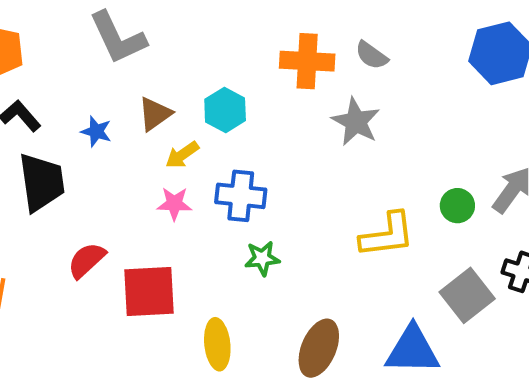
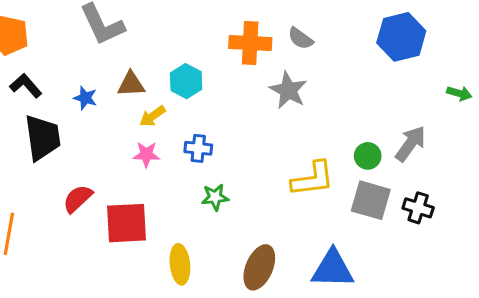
brown triangle: (155, 114) -> (131, 84), turned 32
blue cross: (241, 196) -> (198, 148), size x0.7
gray square: (467, 295) -> (371, 200), moved, turned -36

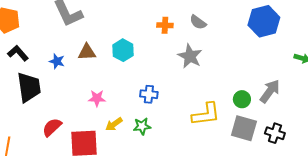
orange cross: (250, 43) -> (165, 25), size x0.6
yellow arrow: (152, 116) -> (114, 124), moved
blue cross: (198, 148) -> (149, 94), moved

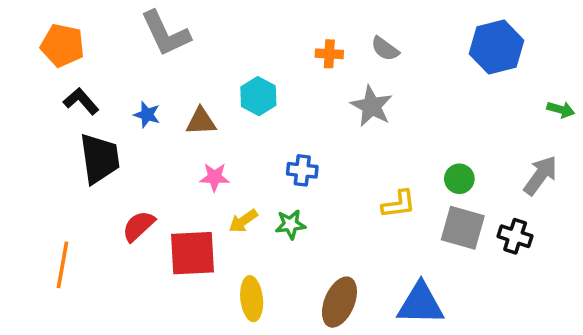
brown triangle: (87, 52) -> (201, 121), moved
gray arrow: (270, 91) -> (540, 175), moved
yellow L-shape: (206, 114) -> (399, 204), size x0.7

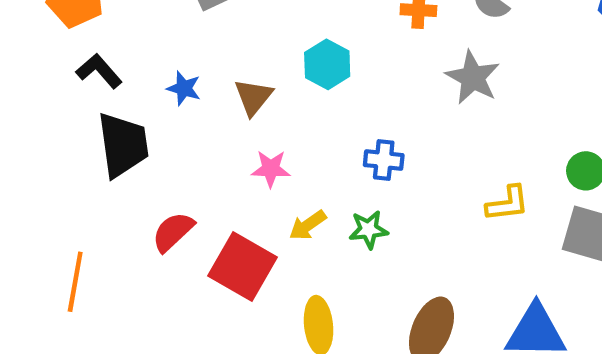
brown triangle: (201, 121) -> (253, 97), turned -48
red square: (193, 253) -> (242, 266), turned 33

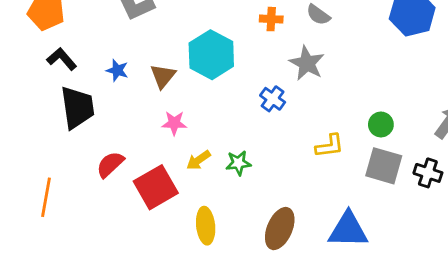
cyan hexagon: (327, 64) -> (211, 55), size x1.5
blue cross: (384, 160) -> (273, 99), moved, turned 30
red square: (242, 266) -> (156, 187), turned 30

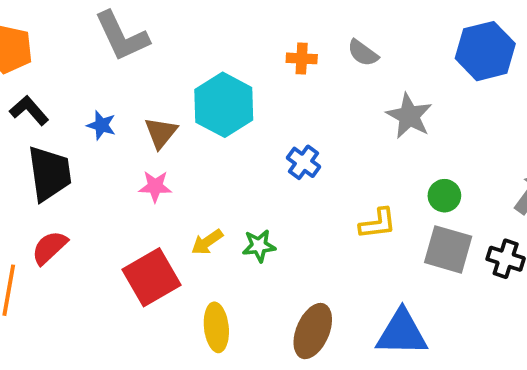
gray star: (307, 63) -> (409, 116), moved
pink star: (174, 123) -> (155, 186), moved
red semicircle: (110, 164) -> (49, 248), moved

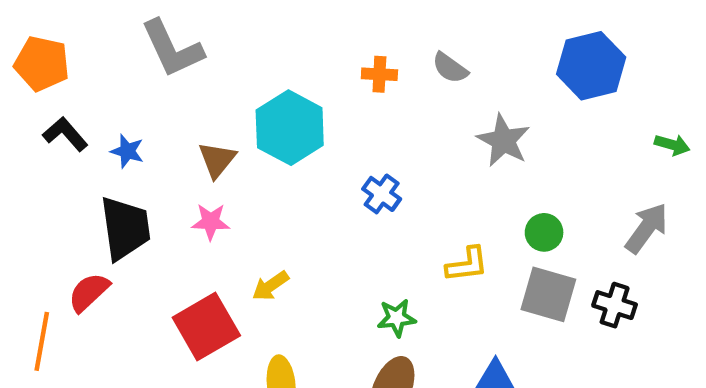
blue star: (101, 125) -> (127, 151), moved
black trapezoid: (49, 173) -> (125, 228), moved
green star: (259, 246) -> (397, 318), moved

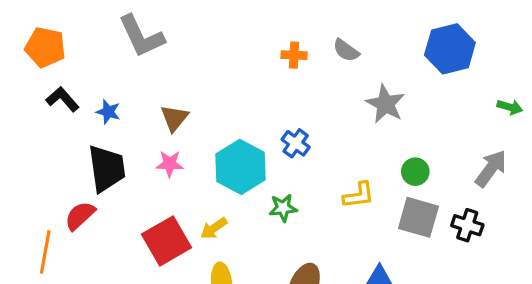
cyan hexagon: (290, 128) -> (241, 167), moved
yellow arrow: (270, 286) -> (214, 228), moved
green star: (397, 318) -> (283, 208), moved

